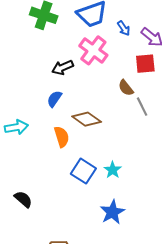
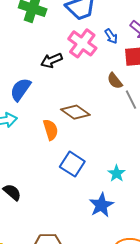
blue arrow: (124, 28) -> (111, 36), moved
blue semicircle: (54, 99) -> (20, 90), moved, size x1.4
cyan star: (113, 170) -> (117, 173), moved

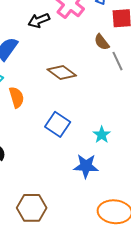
orange semicircle: (51, 130) -> (17, 97), moved
blue star: (101, 205) -> (86, 166), turned 30

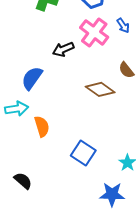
brown diamond: (62, 73) -> (100, 89), moved

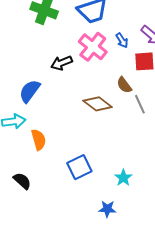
blue square: (83, 153) -> (79, 167), turned 30
black semicircle: (23, 181) -> (22, 181), moved
blue star: (112, 194) -> (107, 209), size x0.7

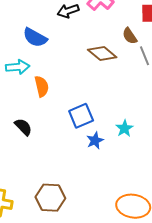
blue semicircle: (30, 91) -> (35, 38), turned -100
blue star: (107, 209) -> (95, 141), moved, turned -30

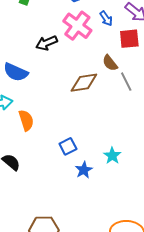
brown diamond: (102, 53) -> (84, 83), turned -44
blue square: (81, 116) -> (68, 146), size x0.7

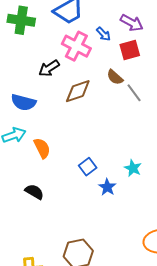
brown diamond: (84, 83) -> (78, 91), moved

